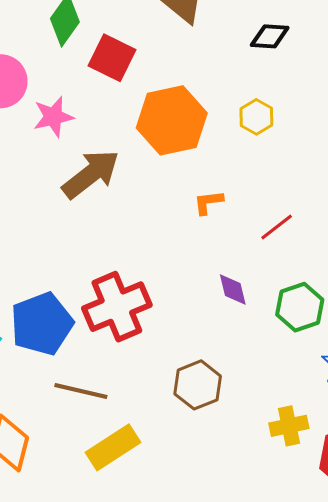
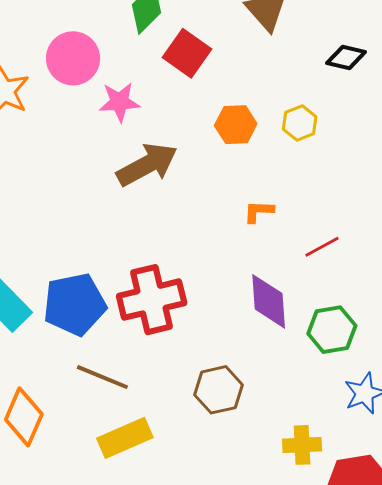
yellow hexagon: (256, 117) -> (300, 123), moved
orange hexagon: (172, 120) -> (236, 125), size x0.6
purple diamond: (233, 289) -> (269, 301), size x1.6

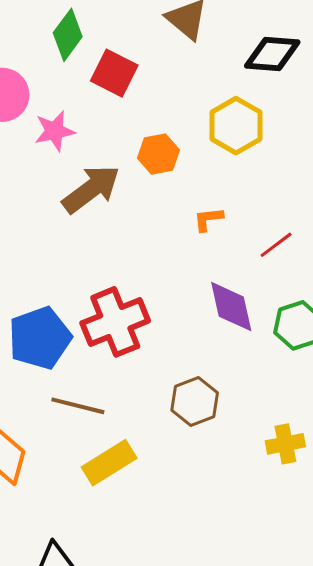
black diamond: (346, 58) -> (272, 54), size x1.4
yellow hexagon: (300, 123) -> (236, 126), size x1.6
orange hexagon: (236, 125) -> (158, 154), moved

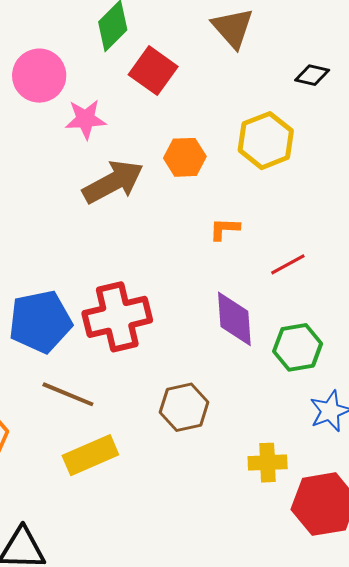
black diamond: (272, 54) -> (312, 75), size x0.6

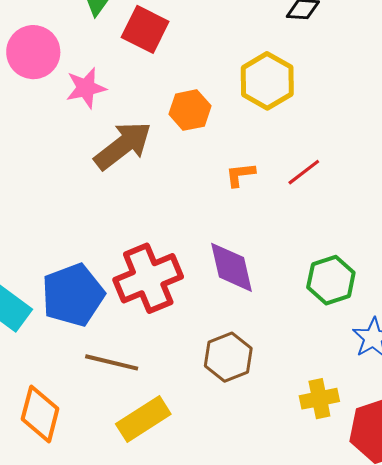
red line: (288, 264) -> (304, 172), moved
purple diamond: (234, 319) -> (232, 267), moved

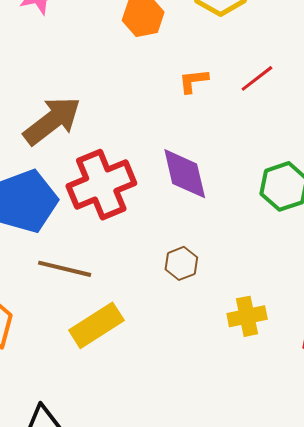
brown arrow: (123, 146) -> (52, 121), moved
brown hexagon: (228, 357) -> (181, 263), size x0.7
yellow cross: (319, 399) -> (247, 316), moved

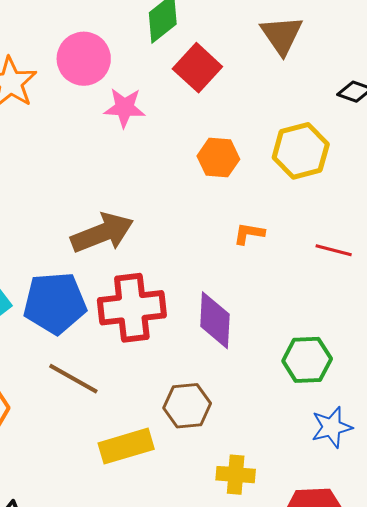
red line: (257, 78) -> (334, 250), moved, turned 36
brown hexagon: (181, 263) -> (187, 406), size x1.4
yellow rectangle: (96, 325) -> (126, 446), moved

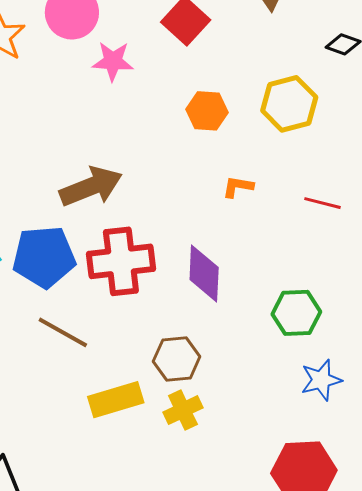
yellow cross: (236, 475) -> (183, 410), moved, turned -30

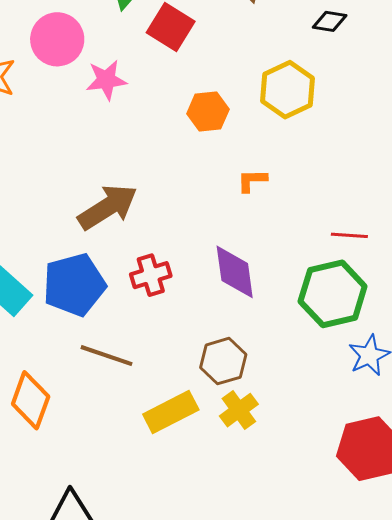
red line: (323, 203) -> (349, 235), moved
red cross: (121, 261) -> (151, 275), size x0.6
green hexagon: (296, 313) -> (333, 294), size x1.4

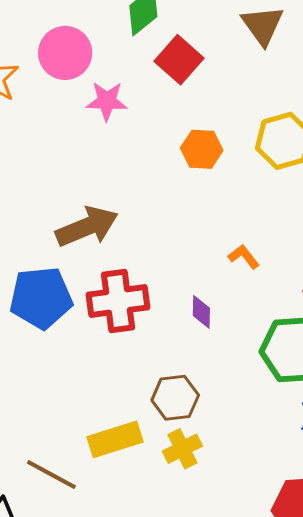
orange L-shape: (252, 180) -> (244, 257), moved, turned 44
purple diamond: (235, 272) -> (201, 312), size x0.6
red cross: (151, 275) -> (118, 301), size x1.5
brown line: (107, 356) -> (51, 474), moved

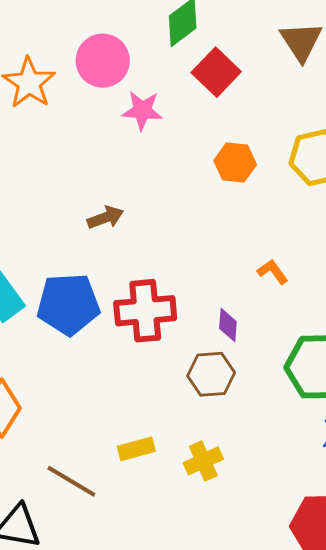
brown arrow: (87, 227) -> (105, 217), moved, size x0.6
brown hexagon: (175, 398) -> (211, 374), moved
yellow rectangle: (115, 439) -> (136, 449), size x0.7

